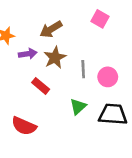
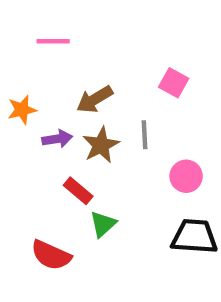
gray line: (83, 69) -> (145, 135), moved
green triangle: (78, 107) -> (103, 224), moved

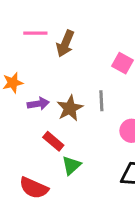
brown arrow: (95, 99) -> (65, 44), moved, turned -36

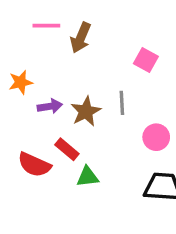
green triangle: (71, 165) -> (88, 177), turned 35
red semicircle: (34, 188) -> (34, 165), moved

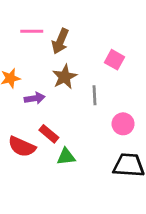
brown star: (86, 111) -> (65, 77), moved

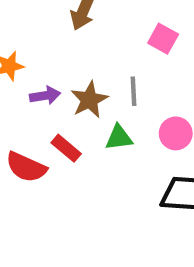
brown star: (65, 77) -> (89, 100), moved
green triangle: (66, 157) -> (119, 138), moved

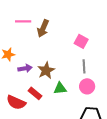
gray line: (134, 91) -> (84, 66), moved

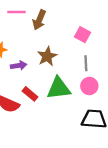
brown star: (46, 70) -> (47, 56), moved
green triangle: (60, 88) -> (59, 88), size x1.6

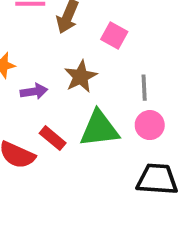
pink square: (83, 35) -> (114, 35), moved

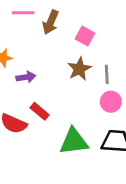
brown star: (81, 76) -> (79, 69), moved
green triangle: (99, 129) -> (74, 141), moved

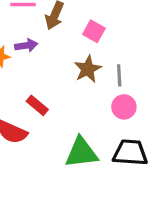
purple arrow: (26, 77) -> (26, 45), moved
red rectangle: (40, 111) -> (37, 105), moved

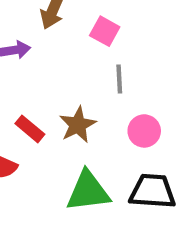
brown star: (88, 69) -> (78, 125), moved
gray line: (119, 75) -> (119, 79), moved

